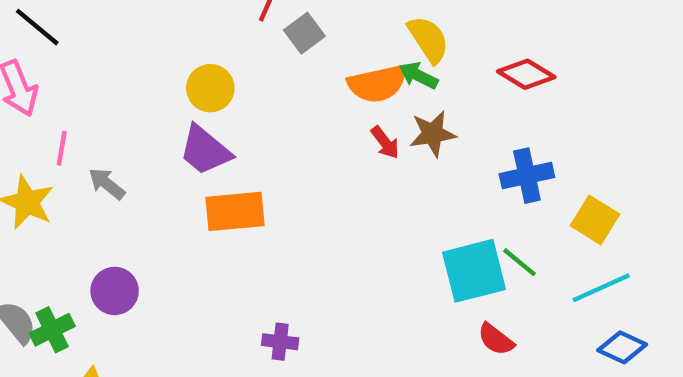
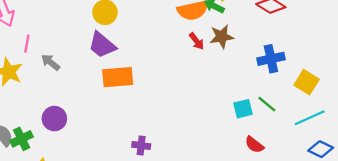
cyan square: (474, 271) -> (243, 109), size x0.6

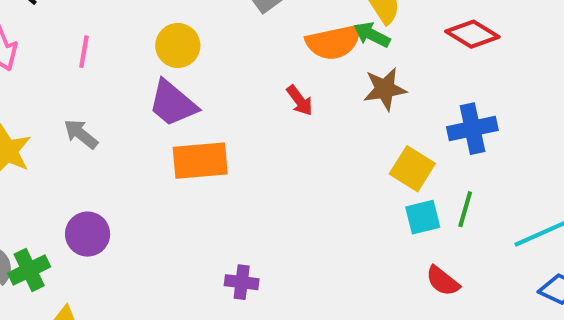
red arrow: (197, 41) -> (300, 101), moved
pink line: (27, 44) -> (84, 52), moved
yellow square: (307, 82) -> (412, 169), moved
green line: (267, 104) -> (465, 209), turned 66

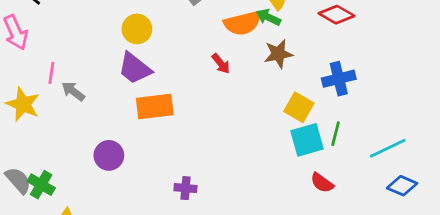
pink line: (84, 52) -> (51, 73), moved
cyan square: (423, 217) -> (307, 140), size x1.4
purple circle: (88, 234) -> (109, 155), moved
green cross: (29, 270) -> (41, 185), turned -32

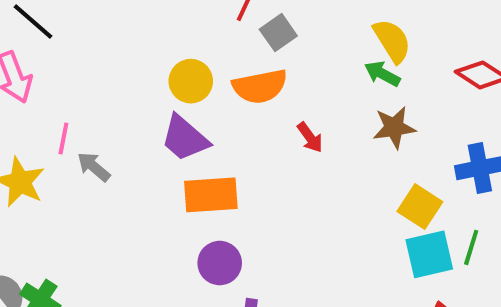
orange semicircle: (243, 23) -> (260, 86), moved
purple circle: (109, 155) -> (220, 263), moved

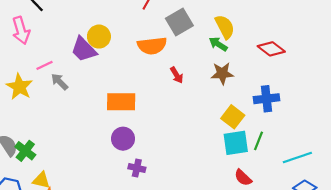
gray square: (278, 33) -> (179, 22), moved, size x1.4
yellow circle: (191, 81) -> (99, 37), moved
purple trapezoid: (185, 138) -> (84, 49), moved
pink line: (63, 139) -> (45, 65), turned 49

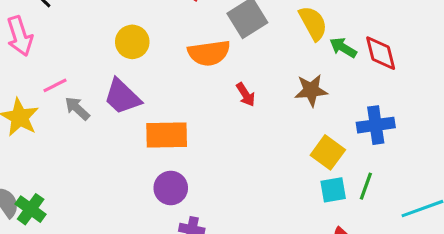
green arrow: (218, 44) -> (343, 48), moved
purple trapezoid: (84, 49) -> (122, 97), moved
red diamond: (271, 49) -> (381, 53), turned 40
cyan square: (236, 143) -> (333, 190), size x0.7

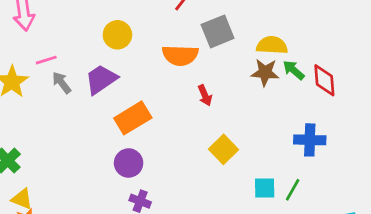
yellow semicircle: (313, 23) -> (272, 45), turned -68
brown star: (311, 90) -> (265, 72), moved
purple trapezoid: (122, 97) -> (101, 79), turned 92
orange rectangle: (167, 135) -> (133, 118), turned -40
yellow square: (328, 152) -> (224, 149), moved

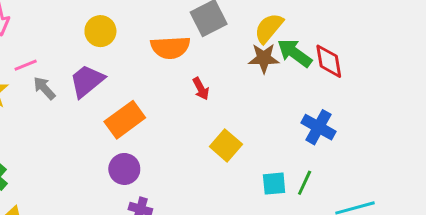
yellow semicircle: (272, 45) -> (269, 28), turned -48
green arrow: (294, 70) -> (295, 53), size x1.4
blue cross: (310, 140) -> (319, 127), turned 32

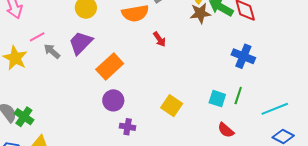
yellow square: (226, 145) -> (172, 106), moved
cyan square: (274, 184) -> (217, 99), turned 30

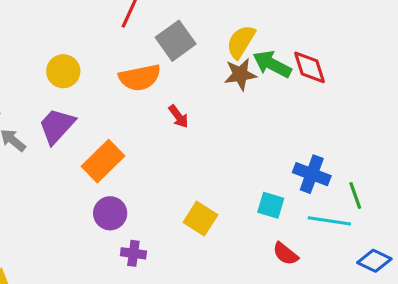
blue cross: (243, 56) -> (312, 174), moved
green line: (238, 96) -> (355, 196), moved, turned -36
cyan line: (275, 109) -> (329, 221), moved, turned 32

